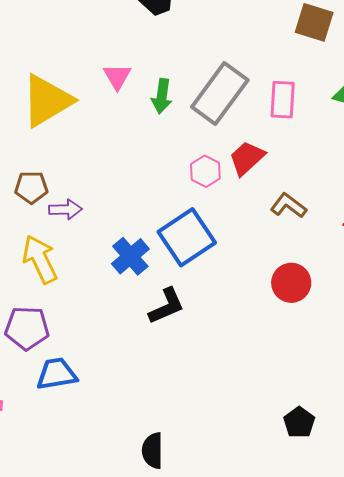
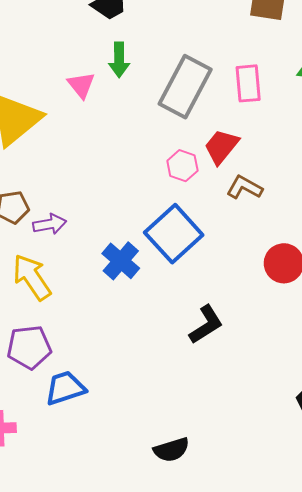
green arrow: (162, 96) -> (119, 60), moved
brown L-shape: (288, 206) -> (245, 187), moved
black L-shape: (167, 306) -> (206, 325), moved
black semicircle: (153, 451) -> (171, 450), turned -99

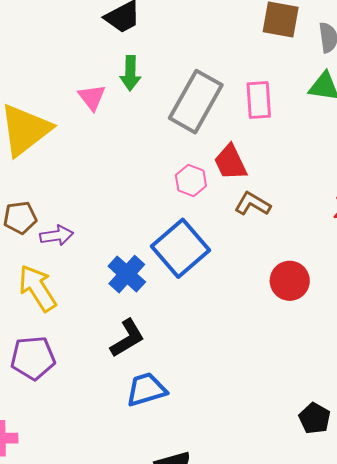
red trapezoid: (221, 147) -> (230, 162), turned -66
black L-shape: (206, 325) -> (127, 338), moved
blue trapezoid: (65, 388) -> (146, 390), moved

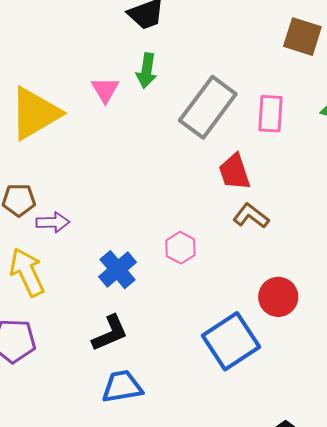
pink hexagon: (191, 180) -> (180, 248), moved
blue square: (180, 248) -> (231, 341), moved

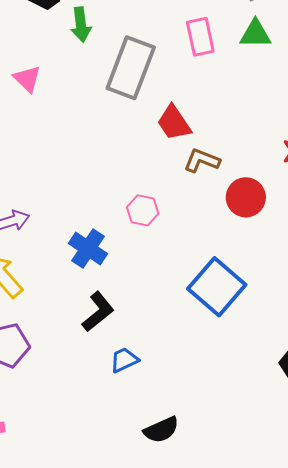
green arrow: (147, 71) -> (81, 25), moved
pink rectangle: (271, 114) -> (200, 37), moved
red circle: (278, 297) -> (246, 197), moved
blue trapezoid: (122, 387) -> (124, 360), size x0.7

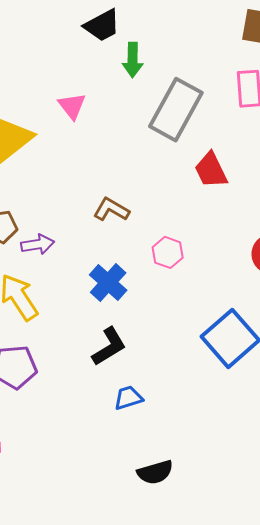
brown L-shape: (202, 161) -> (111, 210), moved

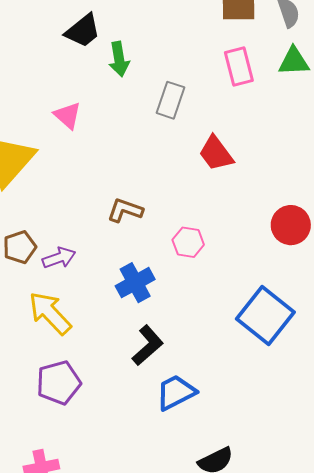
gray rectangle: (176, 110) -> (171, 100), size x0.6
blue cross: (108, 283) -> (135, 283), turned 30
blue trapezoid: (128, 398) -> (176, 392), size x1.4

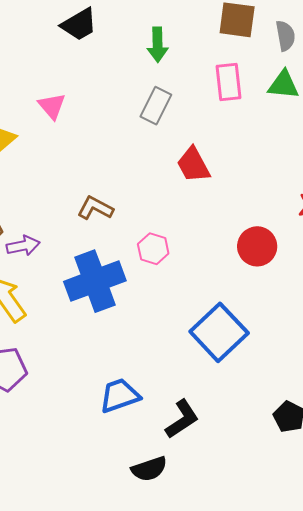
green arrow: (119, 59) -> (158, 45), moved
blue cross: (135, 283) -> (95, 281), size x1.5
black L-shape: (148, 345) -> (182, 419), moved

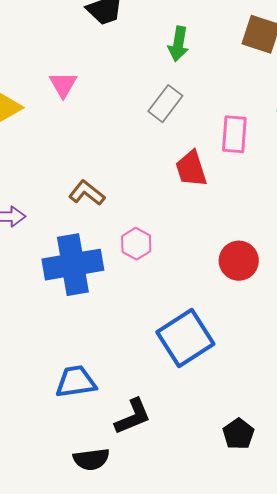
pink rectangle: (228, 82) -> (234, 134), moved

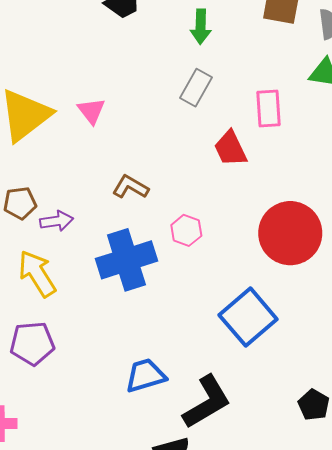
pink triangle: (63, 85) -> (91, 111), moved
red circle: (239, 261) -> (290, 233), size x1.6
black L-shape: (133, 416) -> (207, 402), size x1.4

